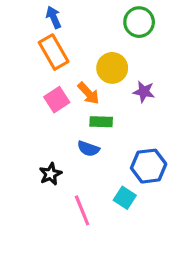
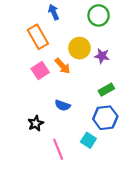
blue arrow: (54, 17) -> (54, 12), moved
purple star: (144, 92) -> (102, 56), moved
green rectangle: (101, 122) -> (106, 90), moved, turned -32

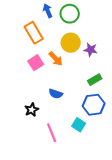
green circle: (99, 15) -> (70, 14), moved

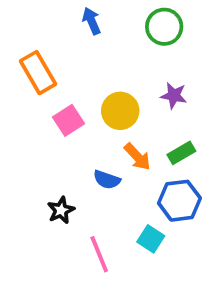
green circle: (70, 14) -> (164, 27), moved
orange rectangle: (34, 33) -> (38, 73), moved
yellow circle: (71, 43) -> (120, 111), moved
orange arrow: (56, 59) -> (137, 157), moved

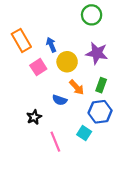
blue arrow: (92, 21) -> (51, 45), moved
purple star: (174, 96) -> (97, 53), size x1.5
green rectangle: (181, 153) -> (101, 85), turned -40

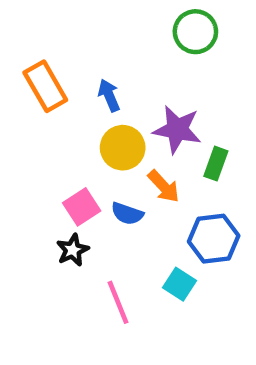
purple star: (97, 53) -> (177, 129), moved
yellow circle: (67, 62) -> (123, 148), moved
pink square: (38, 67) -> (82, 207), moved
green rectangle: (101, 85) -> (216, 164), moved

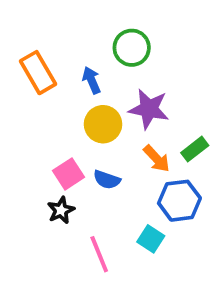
green circle: (195, 32) -> (132, 48), moved
green rectangle: (216, 164) -> (195, 149), moved, turned 32
orange arrow: (164, 186) -> (157, 159), moved

